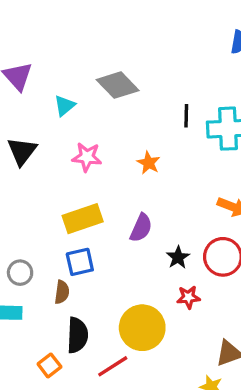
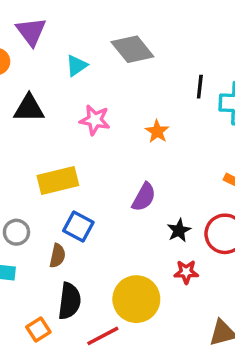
black triangle: (22, 151) -> (29, 108), turned 48
yellow rectangle: (83, 219) -> (58, 181), moved
blue square: (80, 262) -> (78, 226), turned 36

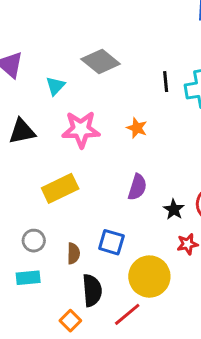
pink star: (95, 120) -> (81, 129), size x1.4
blue square: (78, 226) -> (111, 242), moved

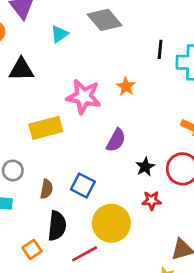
pink star: (81, 129) -> (84, 97), moved

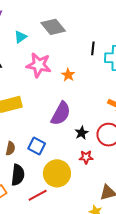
pink star: (84, 97) -> (39, 65), moved
purple semicircle: (116, 140) -> (61, 113), size x1.4

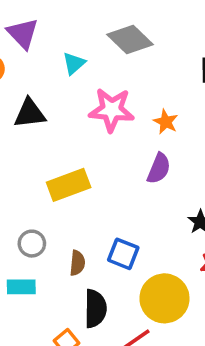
purple semicircle: (61, 113) -> (159, 168), moved, size x0.7

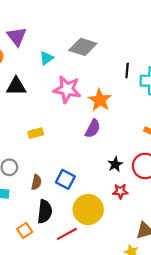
gray diamond: (130, 39) -> (83, 47), turned -32
orange star: (166, 122) -> (100, 100), size x1.5
yellow rectangle: (69, 185) -> (36, 133), size x0.6

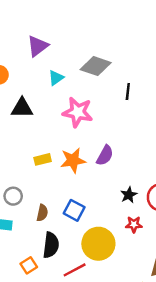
purple triangle: (17, 36) -> (38, 46), moved, turned 30
black line: (127, 70) -> (128, 92), moved
orange star: (100, 100) -> (73, 160), moved, turned 30

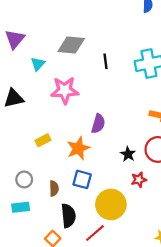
orange star: (73, 160) -> (78, 148), moved

